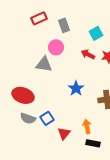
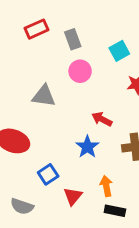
pink circle: (56, 47) -> (80, 71), moved
red arrow: (88, 54) -> (102, 119), moved
blue star: (76, 88) -> (87, 147), moved
gray semicircle: (28, 118) -> (22, 206), moved

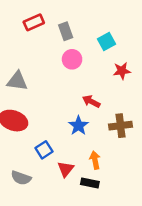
gray triangle: (44, 96) -> (17, 81), moved
black rectangle: (115, 211) -> (90, 183), moved

